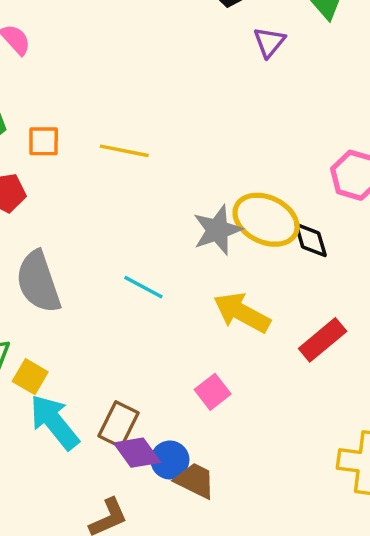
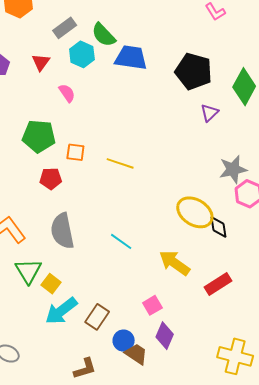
gray star: (217, 230) -> (233, 169), moved
cyan arrow: (54, 422) -> (61, 311), turned -96
purple diamond: (137, 453) -> (165, 336), moved, turned 52

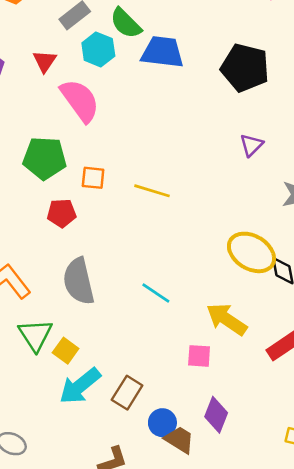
pink semicircle: (67, 93) -> (80, 100), size x1.8
purple triangle: (210, 113) -> (251, 145), moved
pink square: (152, 305) -> (199, 356), moved, turned 36

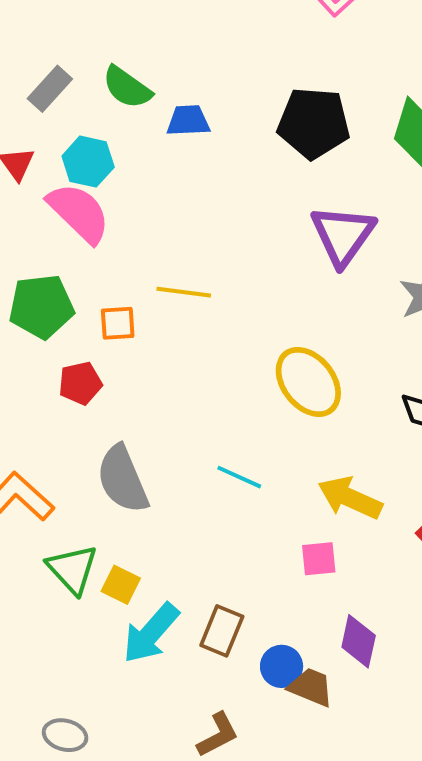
cyan hexagon: (98, 49) -> (88, 162), moved
blue trapezoid: (162, 52) -> (188, 121), size x0.7
purple triangle: (251, 145) -> (343, 235), size x1.8
yellow line: (152, 191) -> (184, 292), moved
yellow ellipse: (251, 252) -> (308, 382), moved, turned 30

